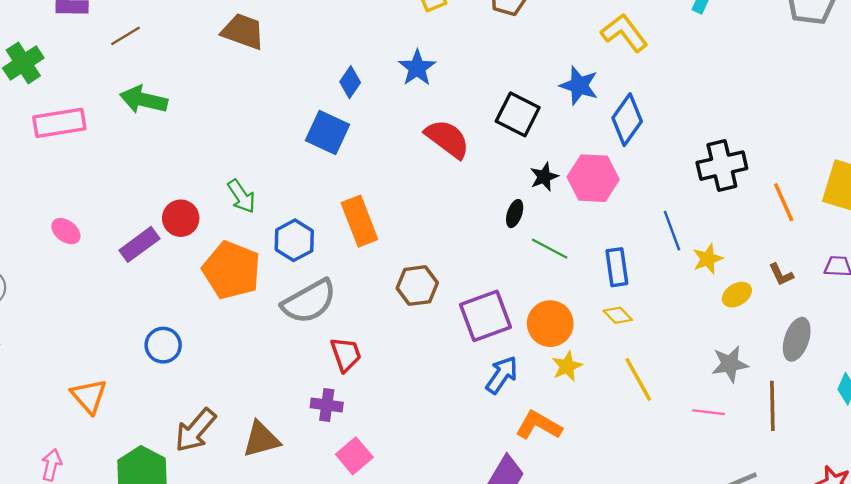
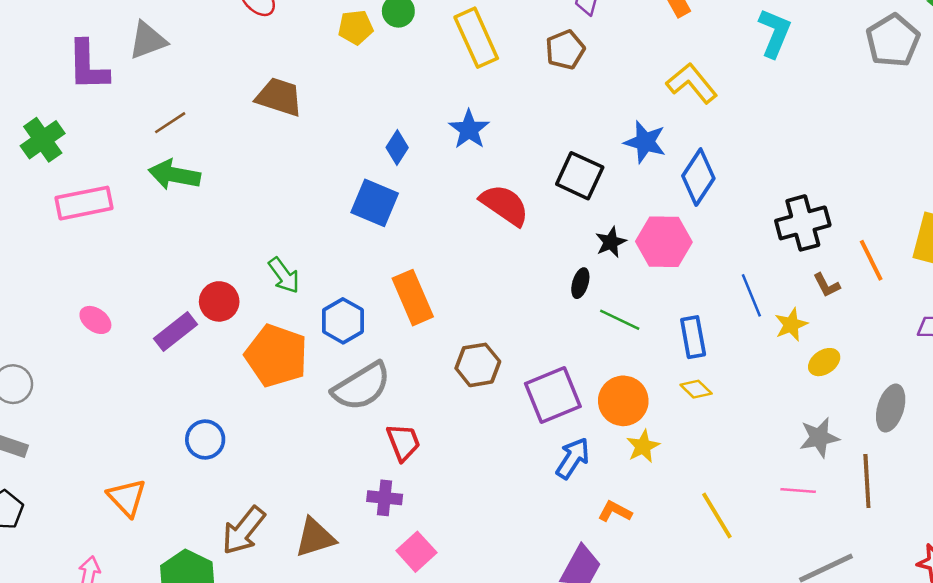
brown line: (126, 36) -> (170, 123), moved
brown L-shape: (781, 275) -> (827, 285), moved
yellow line: (638, 379) -> (717, 516), moved
orange L-shape: (539, 425) -> (615, 511), size x0.7

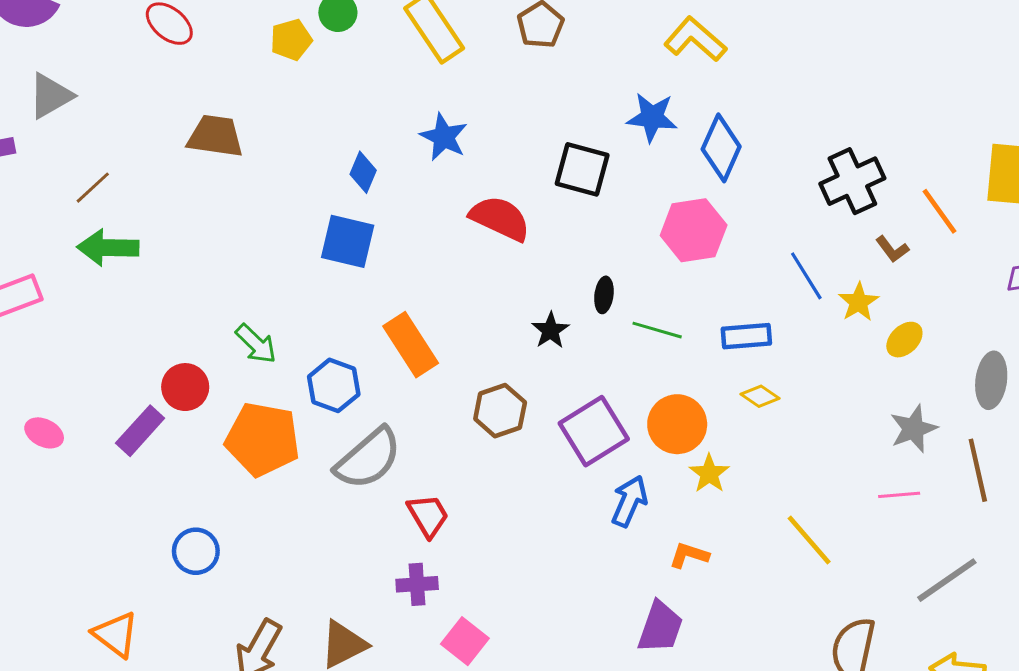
black star: (611, 242) -> (550, 330), moved
blue rectangle: (693, 337) -> (746, 336), turned -75

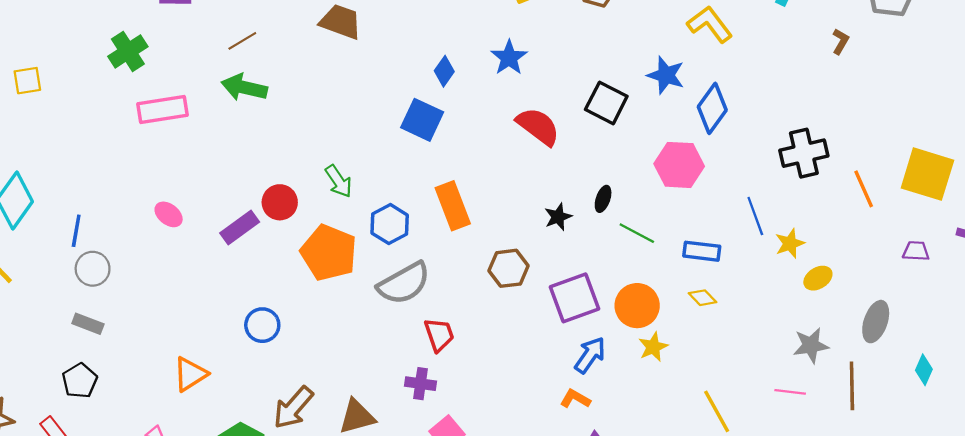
brown L-shape: (892, 249) -> (841, 41), moved, turned -125
orange L-shape: (689, 555) -> (575, 399), moved
orange triangle: (116, 634) -> (190, 374), turned 39

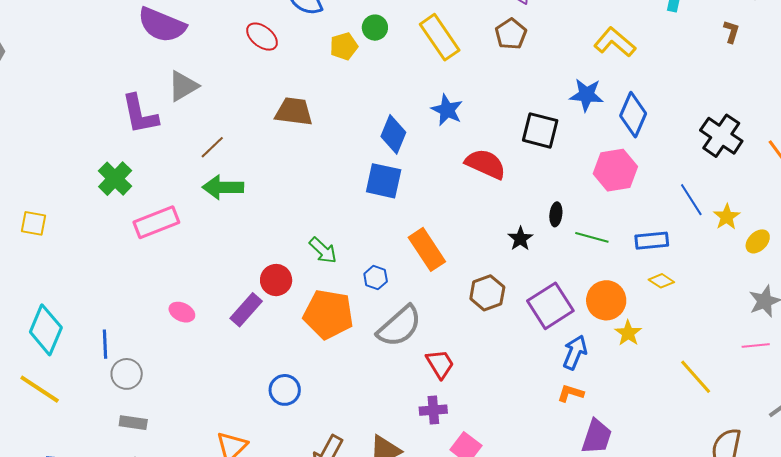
blue diamond: (444, 71) -> (393, 134), size x1.4
yellow square: (27, 81) -> (33, 223), turned 32
black cross: (804, 153) -> (721, 136), turned -30
blue hexagon: (390, 224) -> (376, 278), size x0.7

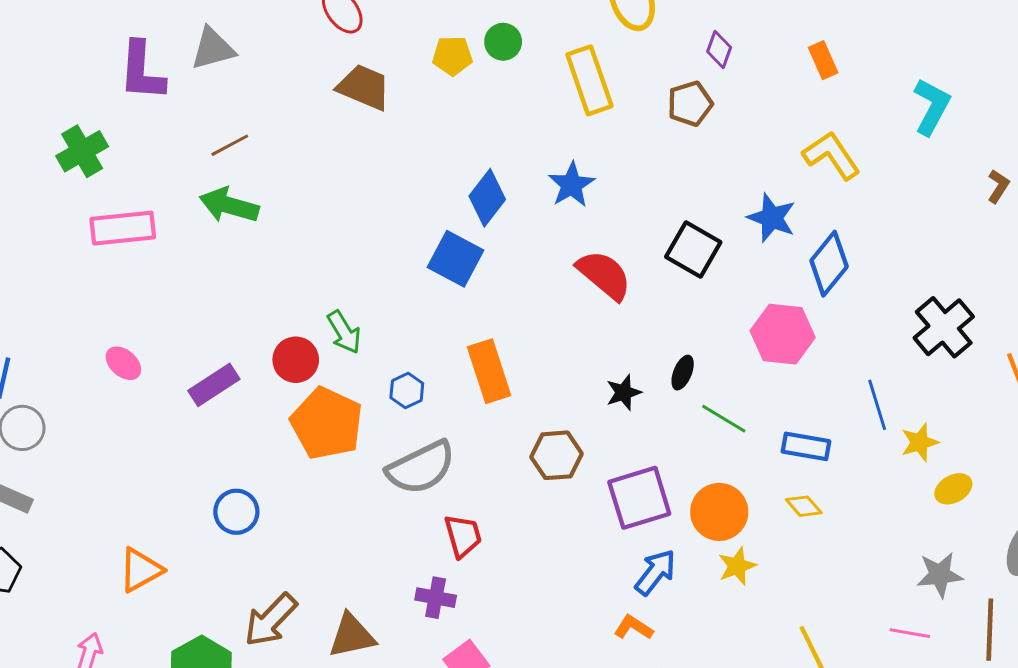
brown trapezoid: (294, 112) -> (364, 87), moved
red circle: (276, 280) -> (296, 360), moved

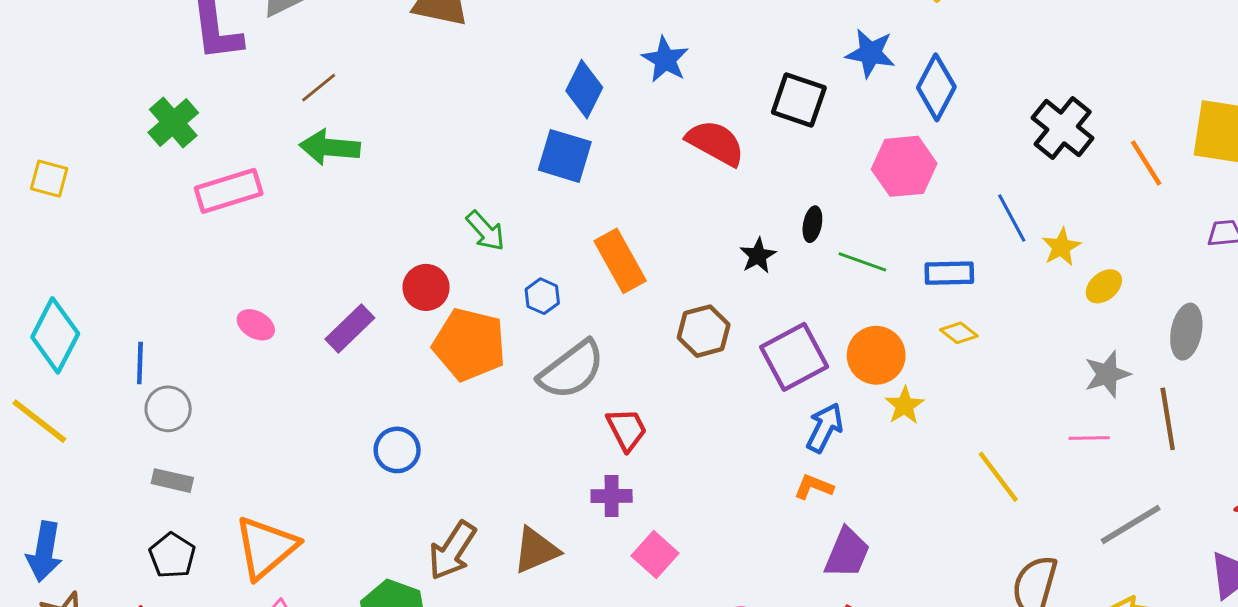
green arrow: (344, 332) -> (485, 231), moved
orange triangle: (141, 570) -> (266, 547), moved, size x1.4

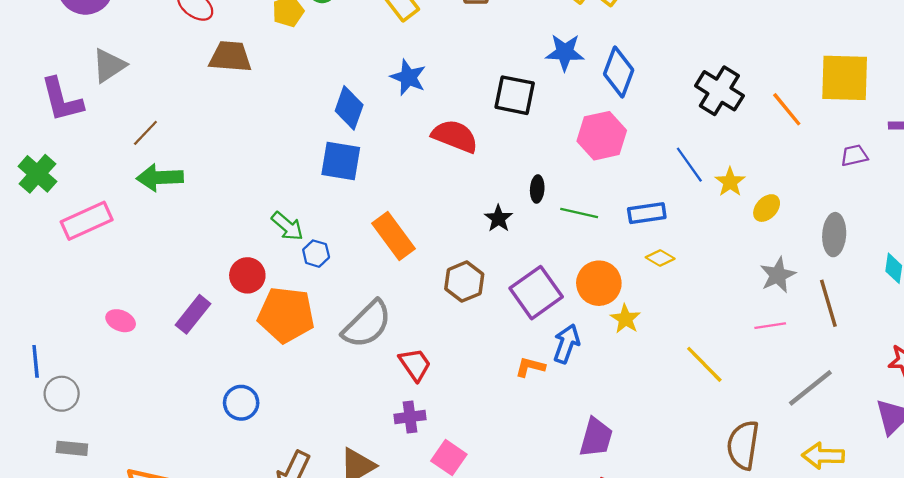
blue hexagon: (542, 296) -> (316, 254), moved
orange L-shape: (814, 487) -> (530, 367), moved

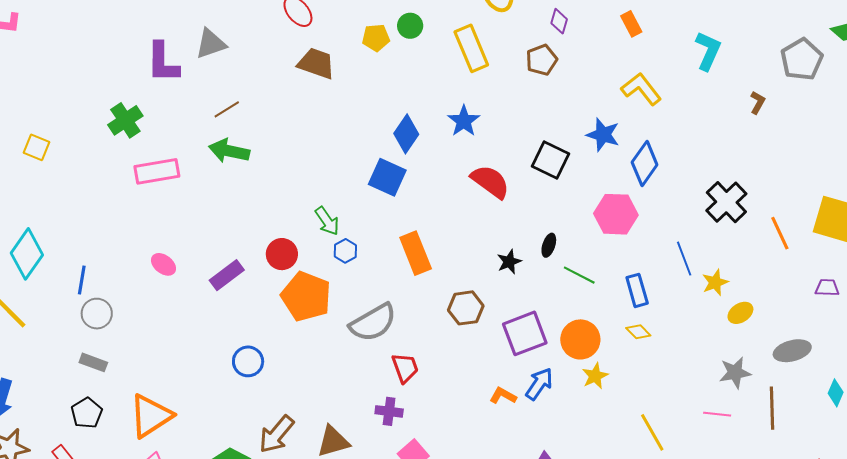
blue rectangle: (647, 213) -> (637, 290), turned 68
gray ellipse: (834, 235) -> (792, 351), turned 57

